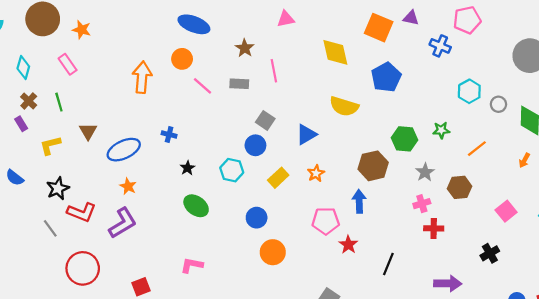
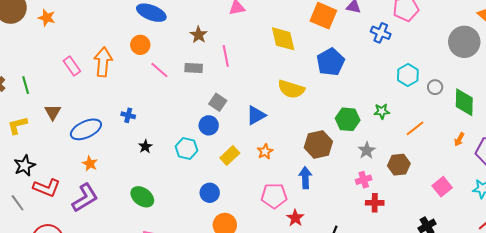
pink rectangle: (68, 64) -> (72, 66), moved
green ellipse: (196, 206) -> (142, 197), moved

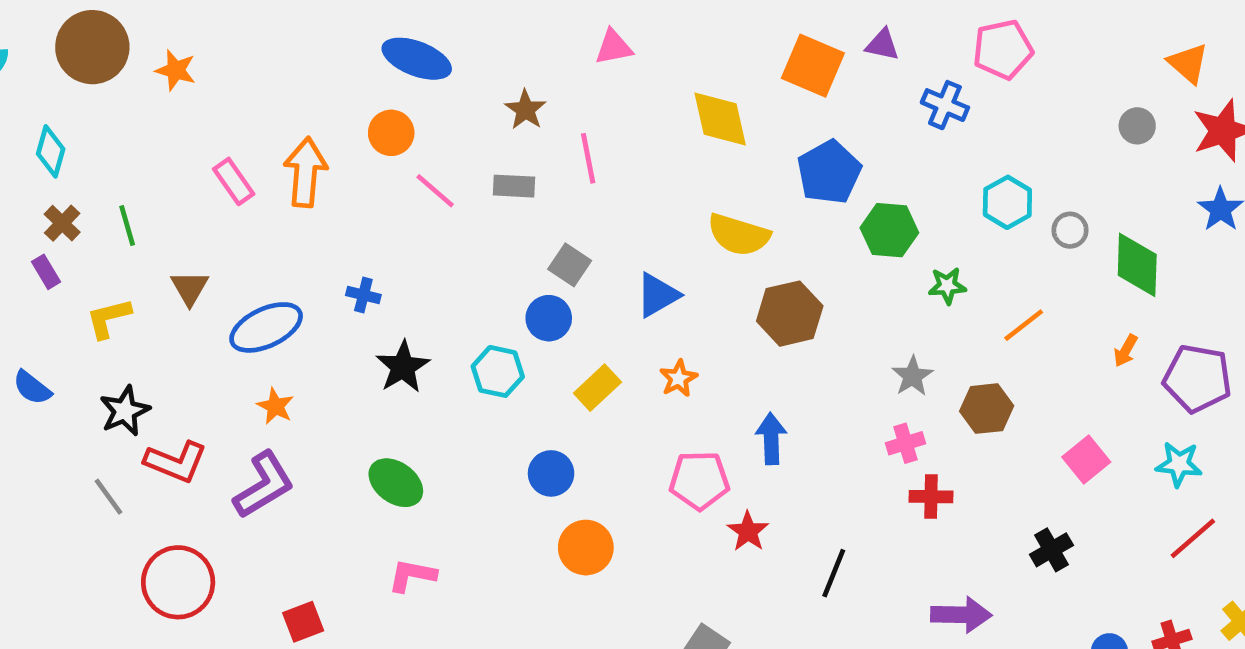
gray circle: (464, 42) -> (1137, 126), size x0.5
green hexagon: (348, 119) -> (889, 230), moved
brown hexagon: (318, 144) -> (790, 314), moved
black star: (145, 146) -> (403, 367), size x1.6

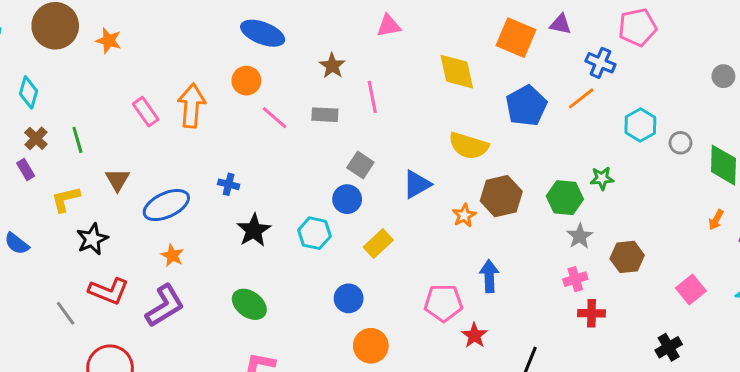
green hexagon: (889, 230) -> (565, 198), moved
orange line: (1024, 325) -> (581, 98), moved
orange star: (678, 378) -> (464, 215), moved
black star: (125, 411) -> (92, 239), moved

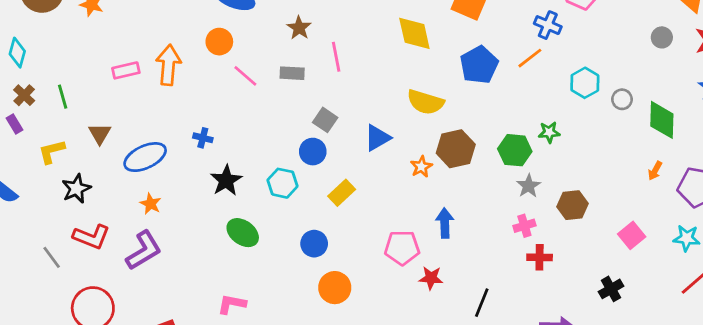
pink rectangle: (146, 112) -> (126, 70), turned -68
green ellipse: (249, 304) -> (243, 233), moved
red star: (475, 335) -> (431, 278), turned -30

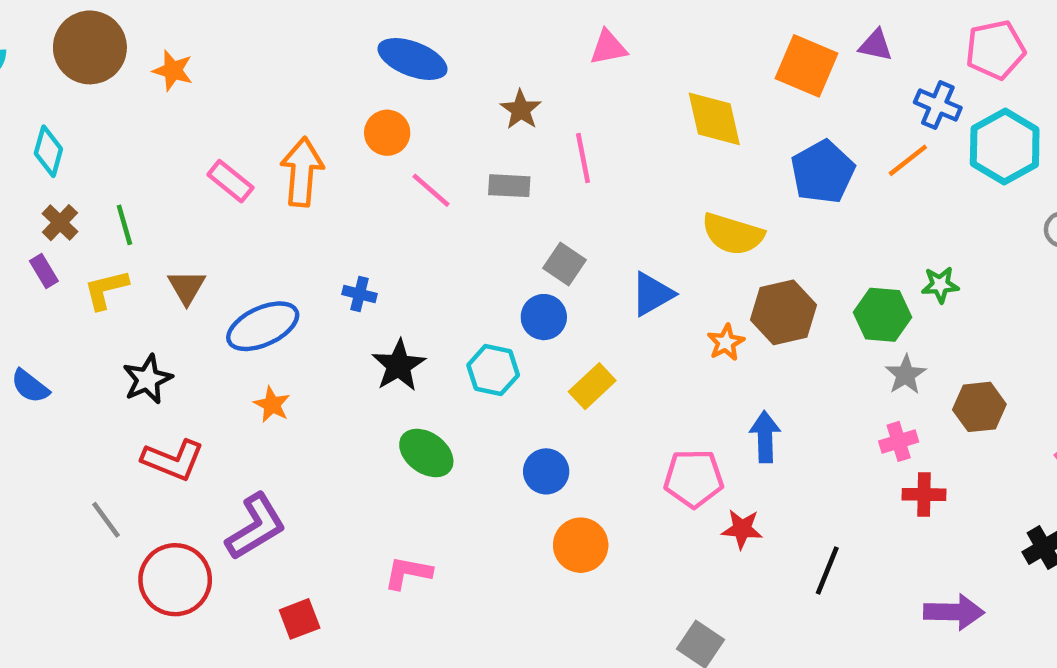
pink rectangle: (126, 70) -> (230, 181), turned 52
cyan hexagon: (585, 83) -> (1005, 147), moved, size x1.4
yellow L-shape: (52, 152) -> (106, 289), moved
purple L-shape: (144, 250) -> (256, 527), moved
gray line: (52, 257) -> (106, 520), moved

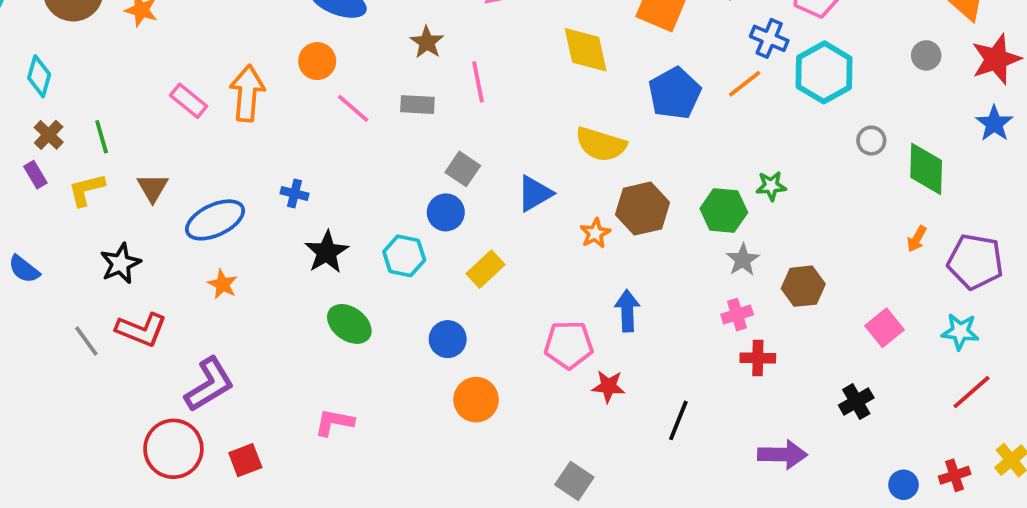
gray line: (106, 520) -> (86, 341), moved
red circle: (175, 580) -> (173, 449), moved

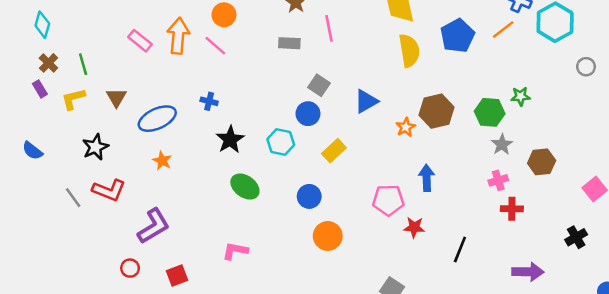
pink line: (353, 108) -> (215, 46), moved
yellow semicircle: (601, 144) -> (409, 51), moved, turned -116
red circle: (173, 449) -> (130, 268), size x0.5

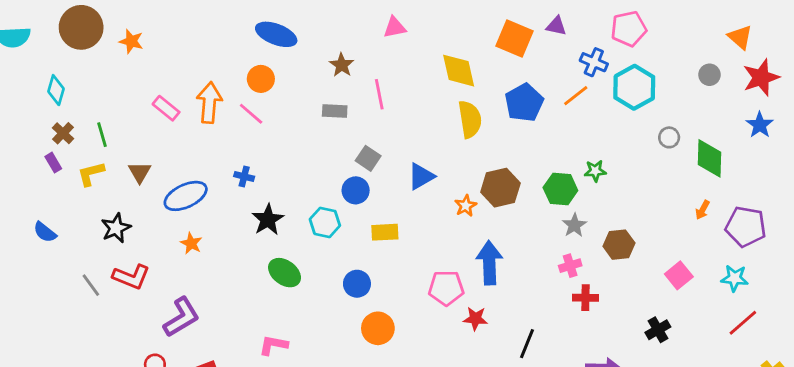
yellow rectangle: (334, 151) -> (385, 232), turned 40
blue arrow: (427, 178) -> (489, 263), size x1.4

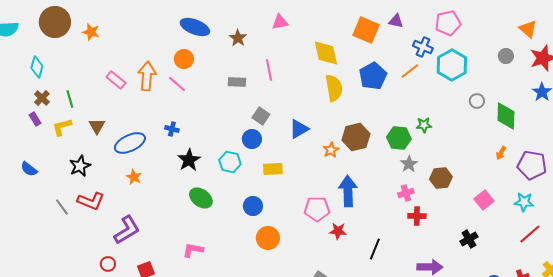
brown star: (342, 65) -> (238, 38), moved

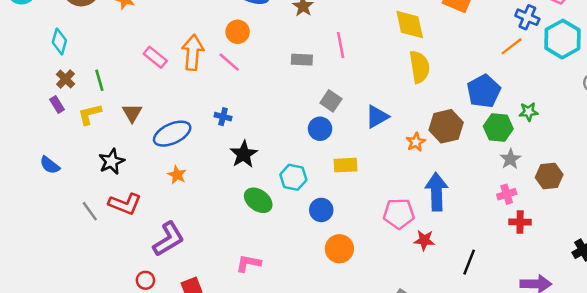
blue pentagon: (373, 76) -> (484, 91), moved
cyan hexagon: (230, 162) -> (293, 177), moved

